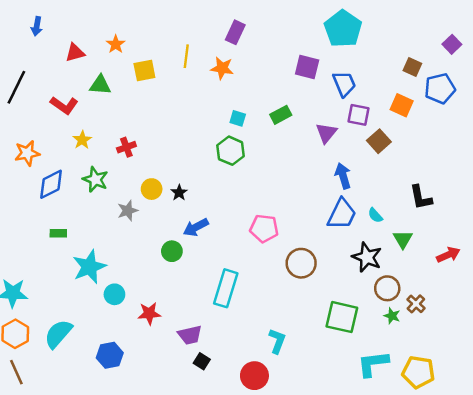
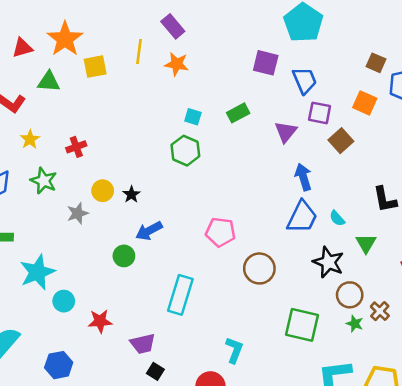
purple rectangle: (235, 32) -> (173, 26), moved, turned -65
orange star: (116, 44) -> (65, 39), size x1.8

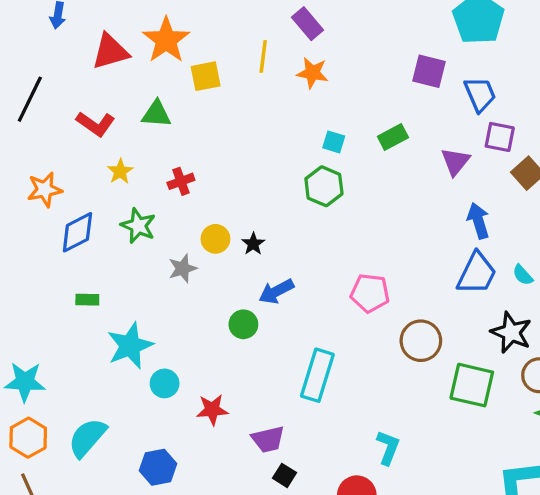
red triangle: (22, 48) -> (110, 52), size x1.4
green triangle: (49, 82) -> (156, 114), moved
green square: (302, 325) -> (472, 385), moved

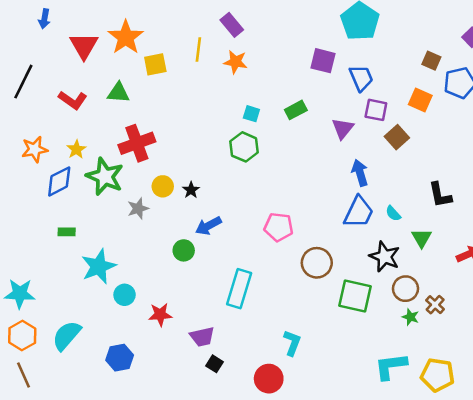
red triangle: (110, 52) -> (84, 46), turned -44
yellow star: (120, 171) -> (76, 149), moved
red cross: (181, 181) -> (137, 143), size x1.8
green star: (138, 226) -> (105, 176), size x1.4

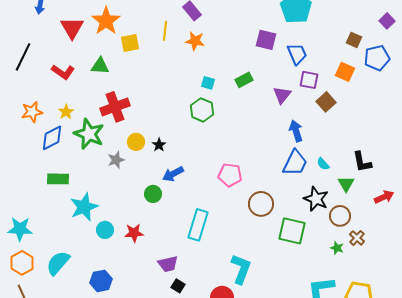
black L-shape: (440, 195) -> (362, 162), moved
green rectangle: (67, 232) -> (58, 179), size x1.5
brown circle: (405, 289) -> (340, 216), moved
red star: (160, 315) -> (134, 233), moved
cyan L-shape: (292, 343) -> (241, 269), size x1.4

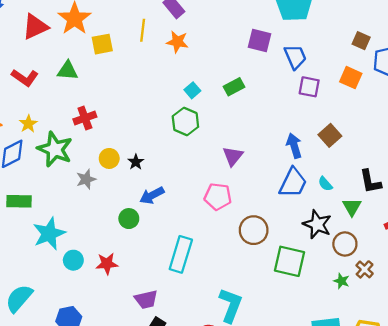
red triangle: (72, 28) -> (35, 27), turned 35
cyan square: (208, 83) -> (192, 90), turned 32
purple triangle: (282, 95) -> (233, 156), moved
brown square: (326, 102) -> (330, 135), moved
red cross: (115, 107) -> (85, 118), size x0.7

